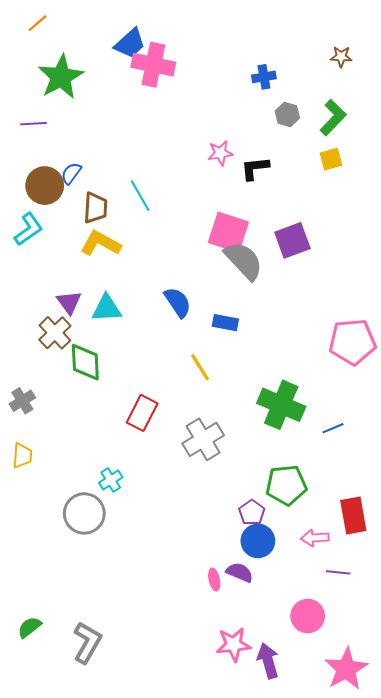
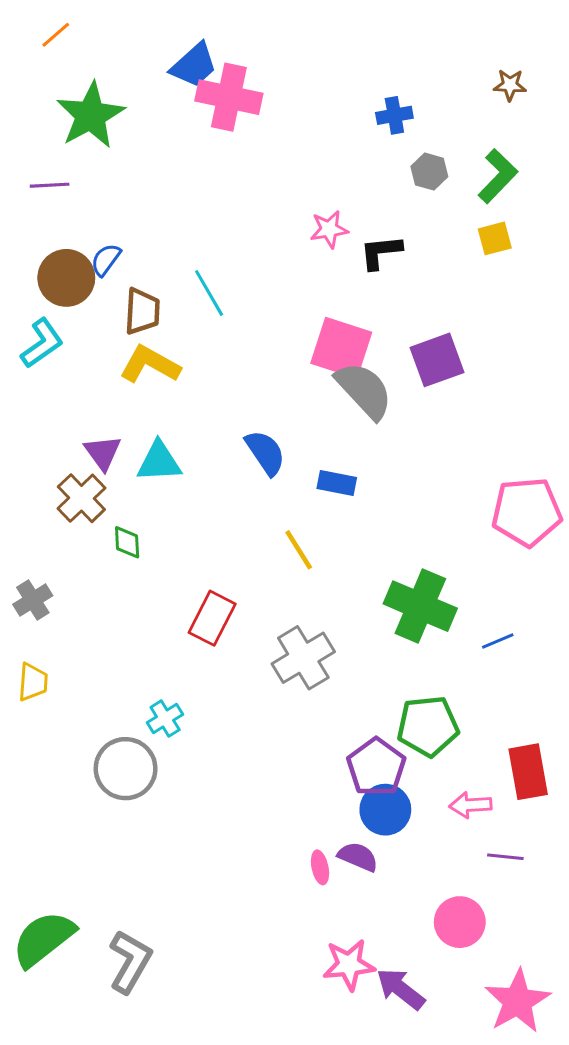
green diamond: (85, 362) -> (127, 542), size x0.6
purple pentagon: (252, 512) -> (376, 767), size x1.5
green semicircle: (29, 627) -> (43, 939), size x1.8
purple arrow: (268, 661) -> (401, 989), turned -36

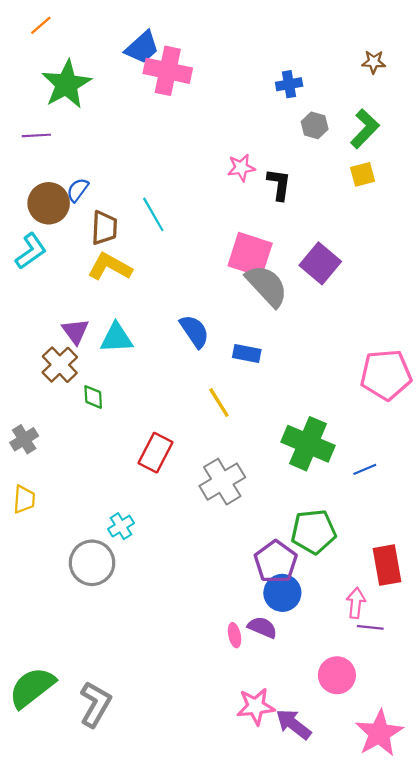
black L-shape: (381, 252) -> (279, 184), turned 104
purple square: (437, 360) -> (320, 263), turned -30
pink arrow: (470, 805) -> (356, 603), moved, turned 100

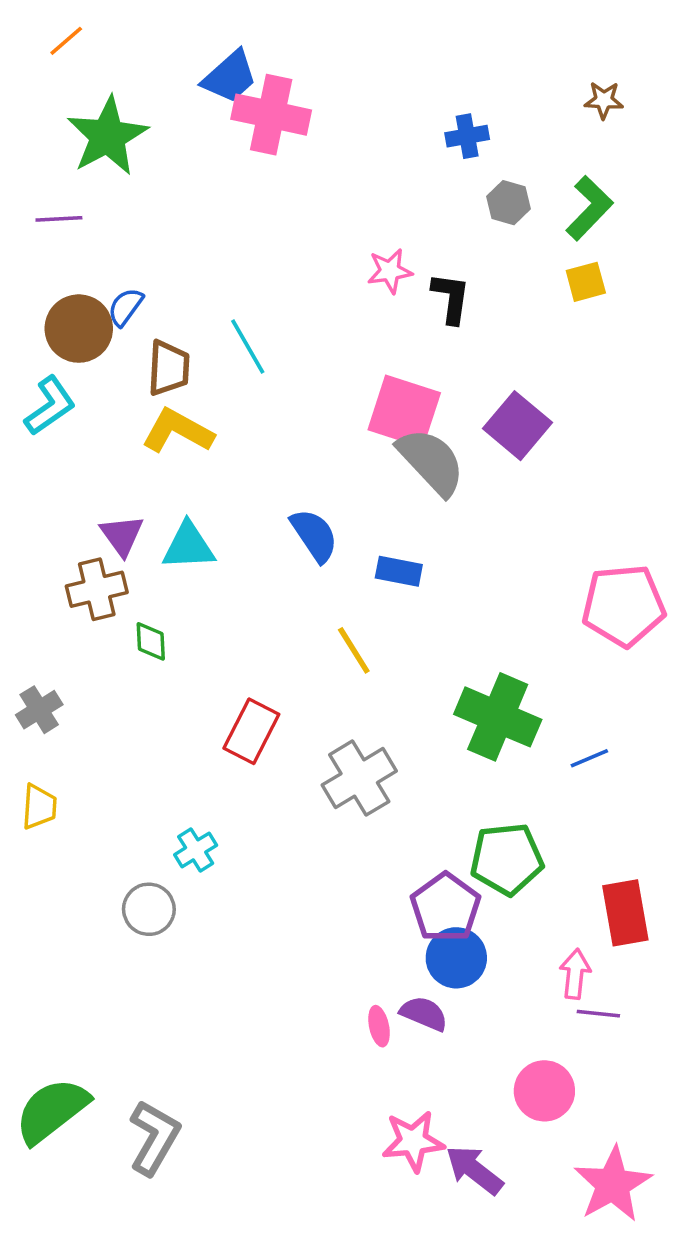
brown cross: (60, 365) -> (97, 589), turned 30
gray circle: (92, 563) -> (149, 909), size x0.7

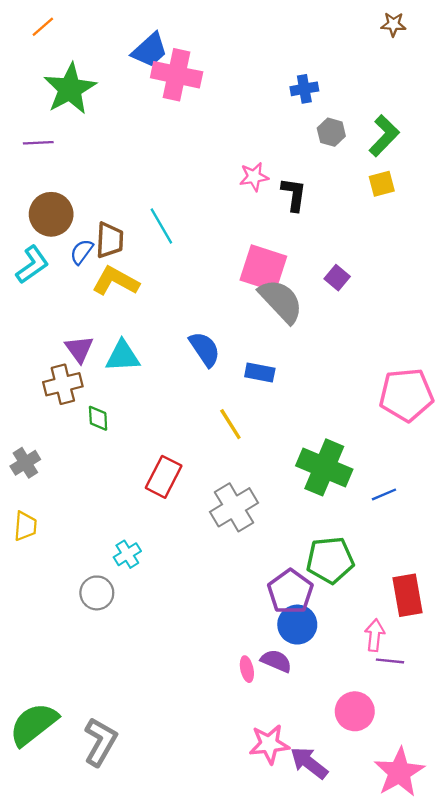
brown star: (604, 100) -> (393, 24), moved
blue semicircle: (126, 307) -> (82, 252), moved
purple square: (517, 426) -> (337, 278), size x0.6

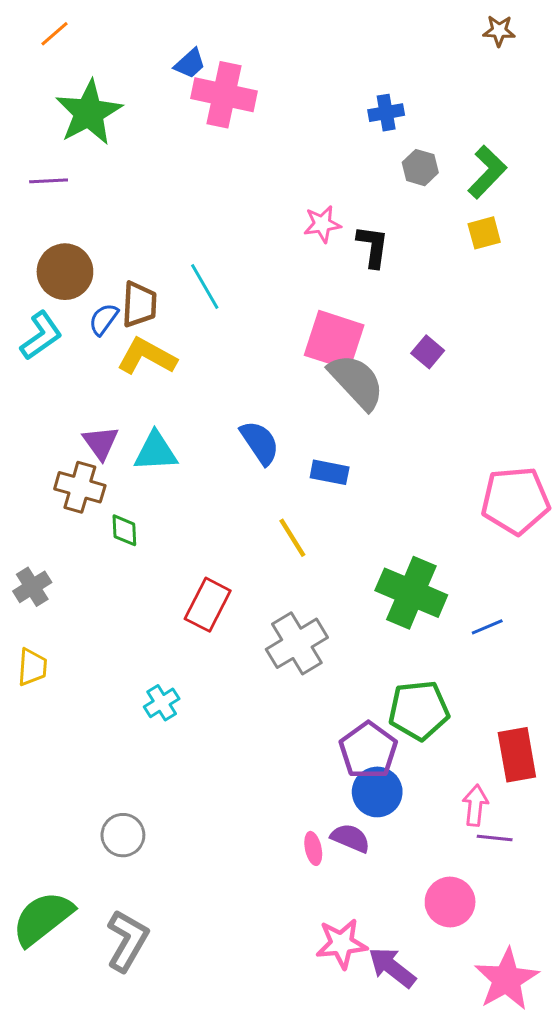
blue trapezoid: (150, 50) -> (190, 64), size x0.7
brown cross: (63, 384) -> (80, 487), turned 30
gray circle: (97, 593) -> (123, 835), moved

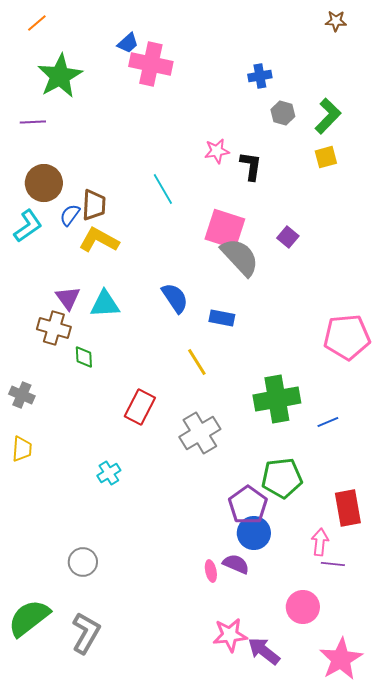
cyan line: (205, 287) -> (163, 189), moved
gray cross: (32, 587) -> (22, 395), turned -35
green cross: (411, 593) -> (277, 399), turned -33

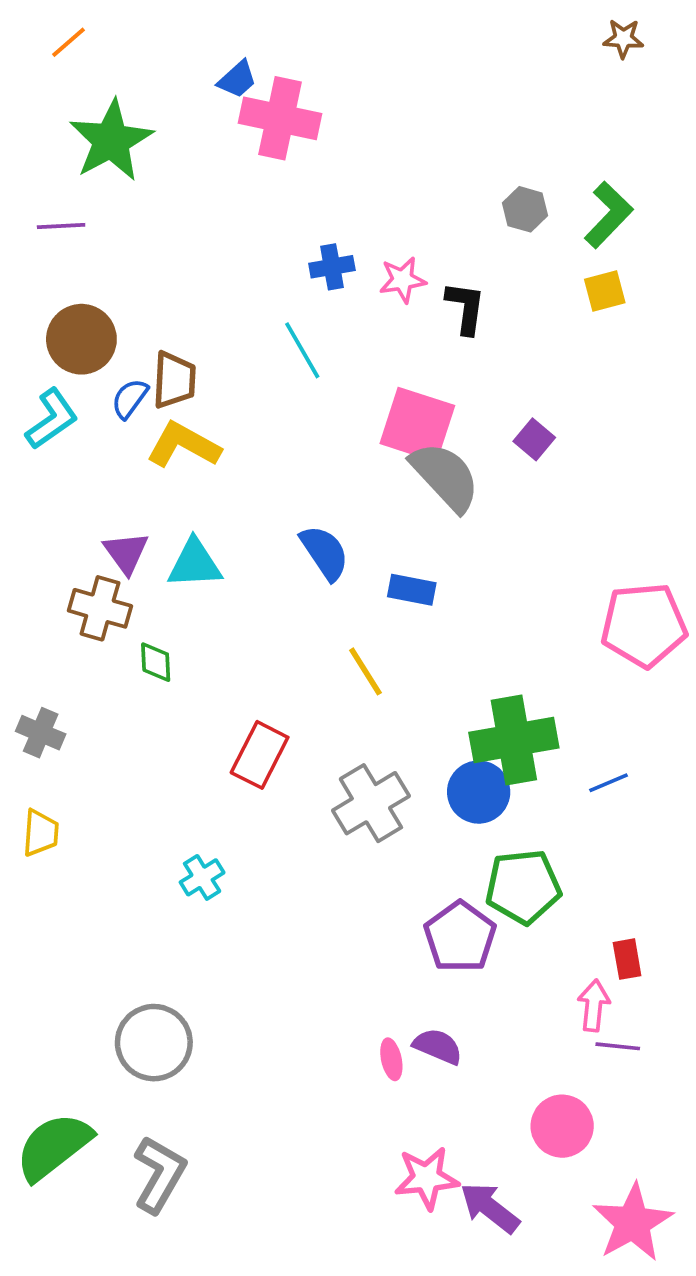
blue cross: (260, 76) -> (332, 267), moved
red rectangle: (348, 508) -> (627, 959), moved, size x0.6
blue circle: (254, 533) -> (479, 792), moved
gray circle: (83, 562) -> (154, 1043), size x1.4

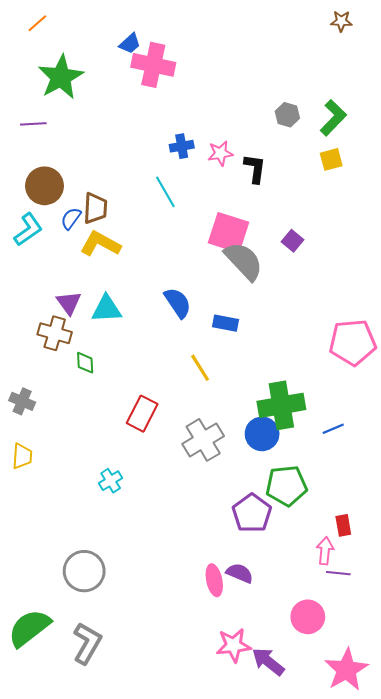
pink ellipse: (391, 1059) -> (214, 580), size x1.4

